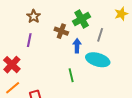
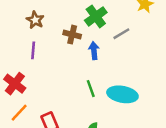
gray line: (100, 35) -> (121, 34), turned 48
cyan ellipse: (98, 60) -> (122, 94), moved

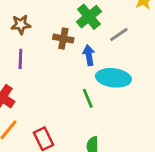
brown star: (35, 20) -> (21, 25), turned -30
cyan ellipse: (122, 94) -> (113, 78), moved

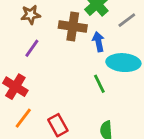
brown cross: (63, 39) -> (73, 26), size x1.4
purple line: (20, 59) -> (32, 48), turned 36

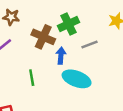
green line: (99, 84) -> (32, 78), moved

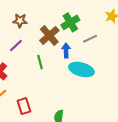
brown cross: (43, 37) -> (49, 35), turned 30
green line: (32, 78) -> (40, 62), moved

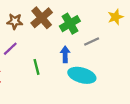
brown cross: (49, 35) -> (42, 18), moved

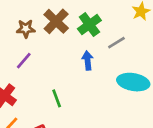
green line: (36, 67) -> (57, 98), moved
cyan ellipse: (82, 75) -> (133, 82), moved

